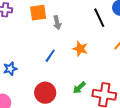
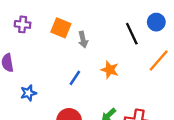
orange square: (38, 13) -> (61, 28), turned 30

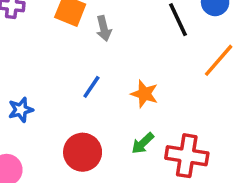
orange star: (110, 70) -> (144, 94), moved

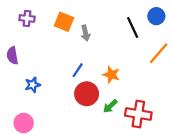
red circle: (83, 152) -> (87, 94), moved

